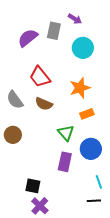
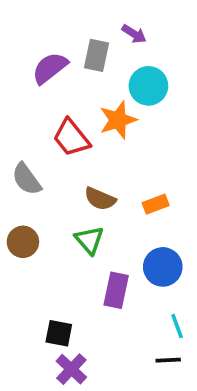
orange star: (80, 88) -> (118, 120), moved
brown semicircle: (44, 104) -> (100, 199), moved
green triangle: (66, 133) -> (89, 240), moved

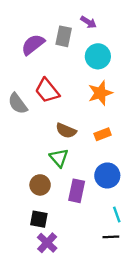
orange star: (118, 120) -> (100, 93), moved
gray semicircle: (27, 179) -> (18, 104), moved
brown circle: (23, 242) -> (40, 185), moved

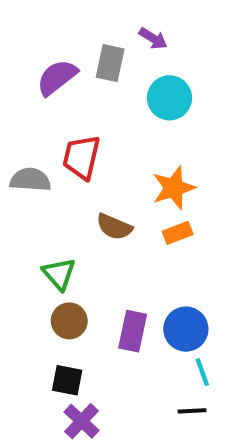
red trapezoid: (47, 91) -> (81, 157), turned 52
orange star: (100, 93) -> (174, 188), moved
gray semicircle: (18, 104) -> (30, 180), turned 130
green triangle: (59, 158) -> (59, 274), moved
blue circle: (107, 176) -> (186, 329), moved

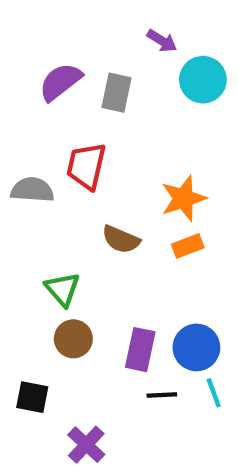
gray rectangle: (110, 63) -> (117, 93), moved
cyan circle: (169, 98) -> (203, 80), moved
black square: (67, 380) -> (32, 397), moved
black line: (192, 411) -> (162, 395), moved

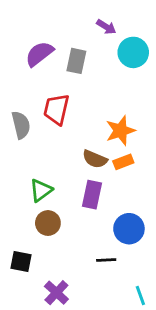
gray semicircle: (32, 190) -> (21, 125), turned 72
brown semicircle: (121, 239) -> (95, 159), moved
green triangle: (63, 289) -> (41, 190), turned 35
purple rectangle: (140, 350) -> (92, 195), moved
cyan line: (214, 393) -> (140, 296), moved

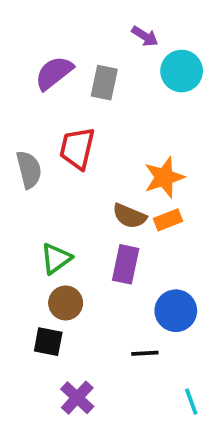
black square: (21, 261) -> (48, 342), moved

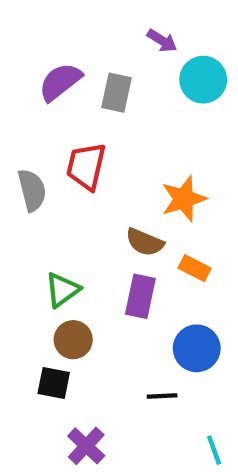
orange rectangle: (168, 220) -> (195, 268), moved, turned 48

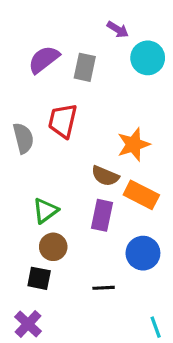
orange rectangle: (195, 268) -> (141, 195), size x1.5
black line: (162, 396) -> (104, 288), moved
purple cross: (86, 446) -> (28, 324), moved

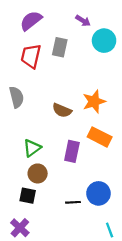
purple semicircle: (44, 59) -> (31, 21), moved
red trapezoid: (63, 121) -> (31, 56), moved
brown semicircle: (105, 176) -> (62, 110), moved
blue circle: (143, 253) -> (98, 193), moved

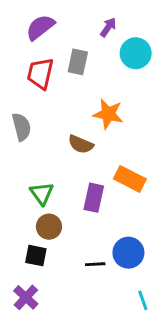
purple arrow: (83, 21) -> (108, 27), turned -88
orange star: (94, 101) -> (108, 114), moved, turned 30
green triangle: (32, 148) -> (42, 193), turned -30

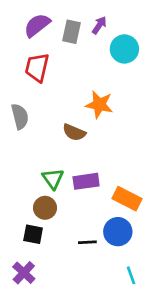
gray rectangle: (78, 62) -> (71, 32), moved
orange rectangle: (130, 179) -> (127, 199), moved
green triangle: (42, 193) -> (53, 179), moved
purple rectangle: (94, 198) -> (86, 181), turned 70

